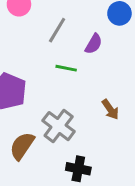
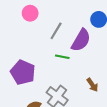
purple semicircle: (94, 44) -> (81, 40), size x1.6

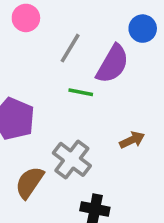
brown arrow: (92, 85) -> (132, 140), turned -80

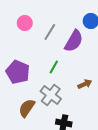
pink circle: (26, 18) -> (25, 23), moved
green line: (81, 92) -> (54, 67), moved, turned -72

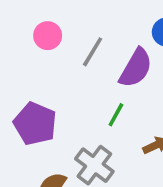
green line: (54, 67) -> (116, 115), moved

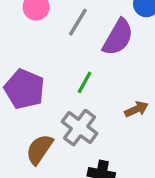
green line: (116, 115) -> (85, 82), moved

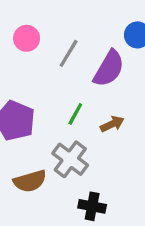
brown arrow: (136, 109) -> (112, 124), moved
brown semicircle: (39, 149) -> (30, 181), turned -140

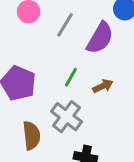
brown semicircle: (30, 181) -> (31, 136), turned -80

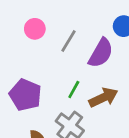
brown arrow: (103, 86) -> (103, 98), size x1.5

